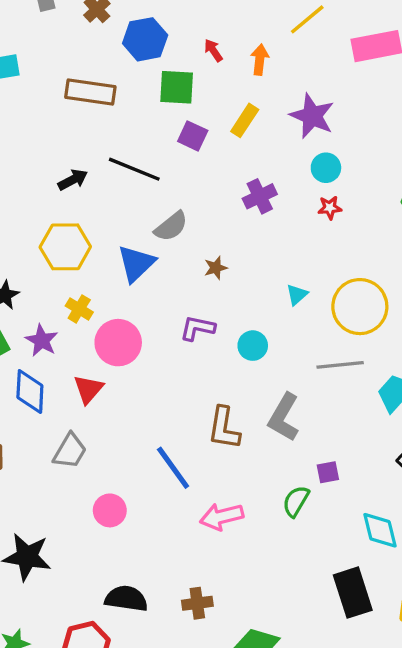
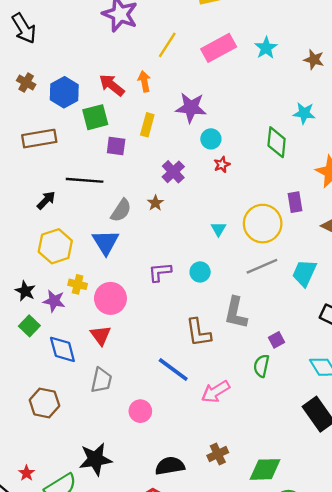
red arrow: (213, 50) -> (112, 85), size x1.6
brown star: (216, 268) -> (155, 203), moved
purple star: (42, 340) -> (54, 301), moved

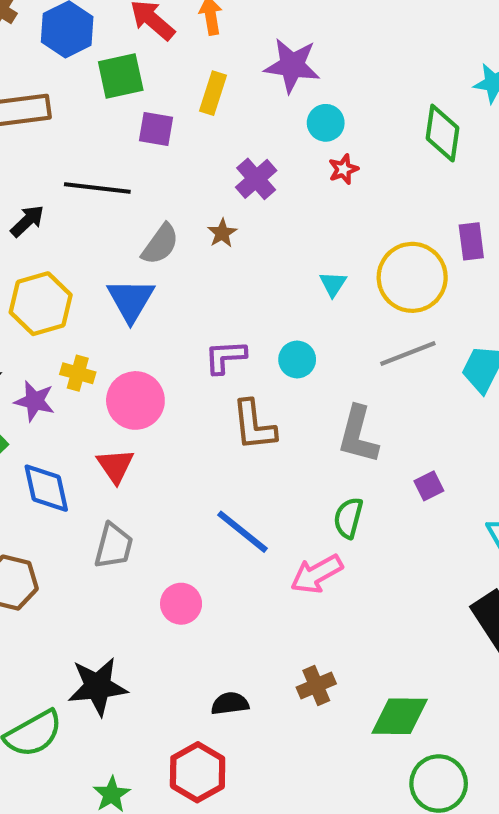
brown L-shape: (198, 333) -> (254, 425), moved
green semicircle: (261, 366) -> (348, 518), moved
black semicircle: (170, 466) -> (230, 703), size x0.7

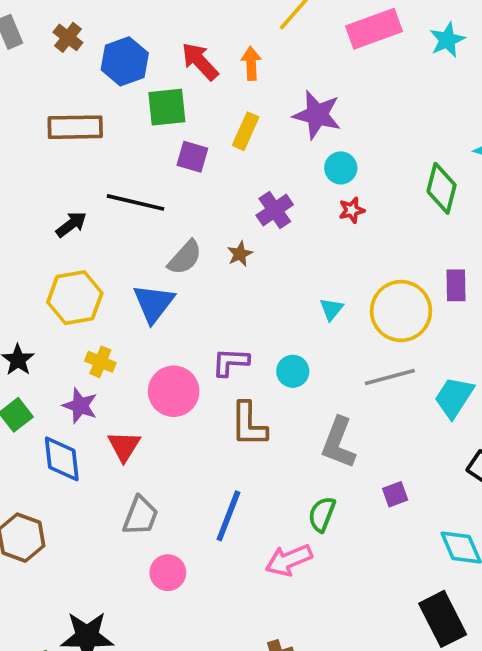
pink circle: (135, 400) -> (174, 391), moved
purple star: (35, 401) -> (80, 406), moved
blue line: (243, 532) -> (228, 516), turned 66
gray trapezoid: (114, 546) -> (140, 516), moved

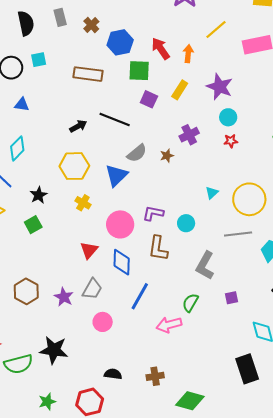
purple star: (80, 406) -> (64, 297), moved
blue diamond: (62, 459) -> (122, 262), moved

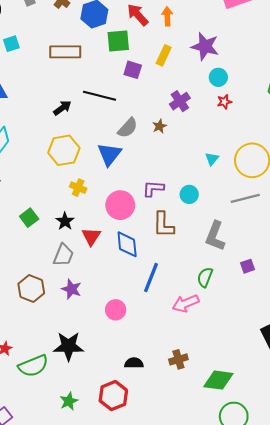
black star: (39, 195) -> (65, 221), moved
gray trapezoid: (92, 289) -> (63, 255), moved

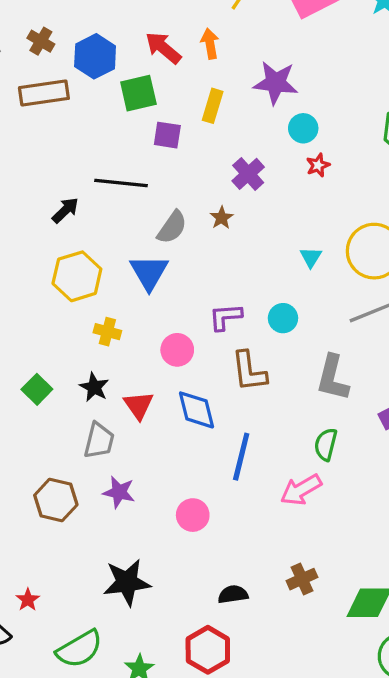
brown rectangle: (65, 52) -> (44, 93), moved
pink circle: (120, 205) -> (177, 350), size x0.7
green semicircle: (33, 366) -> (79, 649), moved

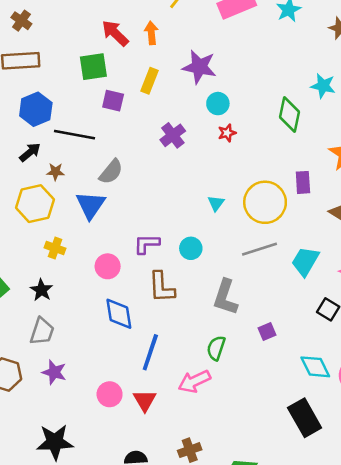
blue hexagon: (95, 56) -> (36, 109), moved
brown star: (222, 218) -> (55, 172), moved, turned 30
red triangle: (139, 405) -> (145, 400), moved

